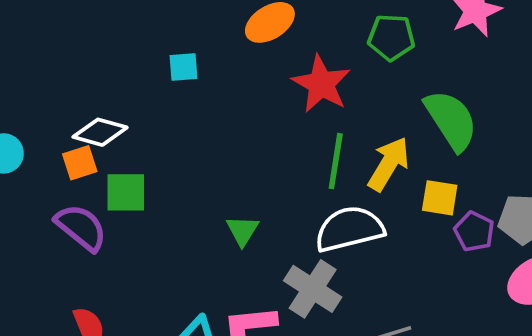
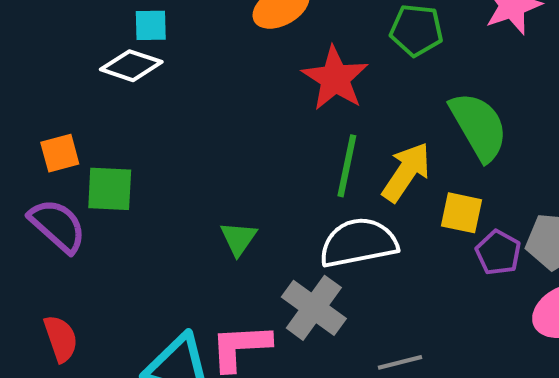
cyan square: (184, 67) -> (151, 25), moved
white diamond: (100, 132) -> (131, 66), moved

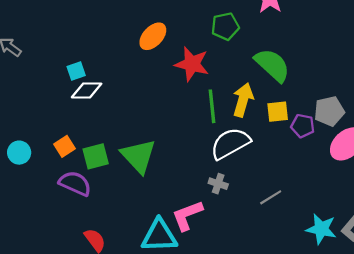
cyan square: (151, 25) -> (76, 71), moved
green triangle: (238, 238) -> (138, 156), moved, size x1.8
gray cross: (314, 308) -> (218, 184), size x0.6

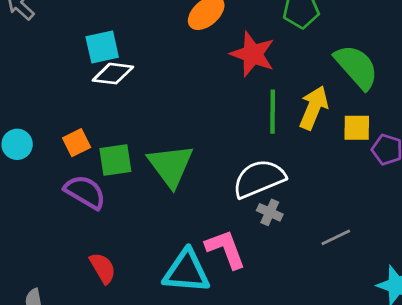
cyan square: (76, 71) -> (102, 47), size x1.4
white semicircle: (230, 143) -> (259, 179), moved
pink L-shape: (187, 215) -> (225, 249), turned 84

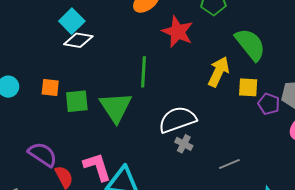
cyan square: (102, 47) -> (72, 21), turned -35
green line: (273, 112) -> (144, 72), moved
orange square: (77, 143) -> (50, 88), turned 30
purple semicircle: (85, 192) -> (43, 154), moved
pink L-shape: (225, 249) -> (97, 167), moved

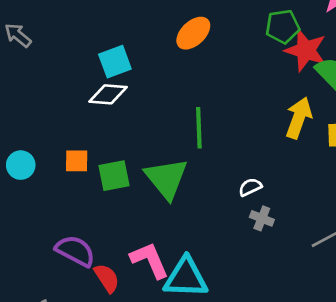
cyan square: (72, 21) -> (115, 62), moved, turned 30
red star: (178, 32) -> (306, 50), moved
white semicircle: (177, 120) -> (250, 187), size x0.5

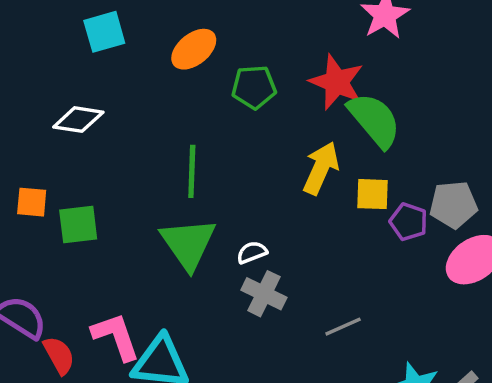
green pentagon: (283, 27) -> (254, 87), moved
cyan square: (115, 62) -> (104, 32), moved
green triangle: (166, 178) -> (188, 244), moved
gray cross: (262, 218) -> (264, 294), size x1.4

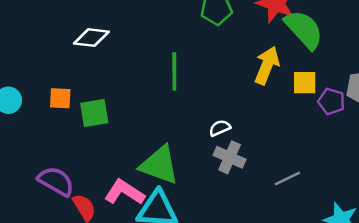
green triangle: (188, 244) -> (159, 165), moved, turned -33
pink L-shape: (116, 336) -> (125, 192), turned -36

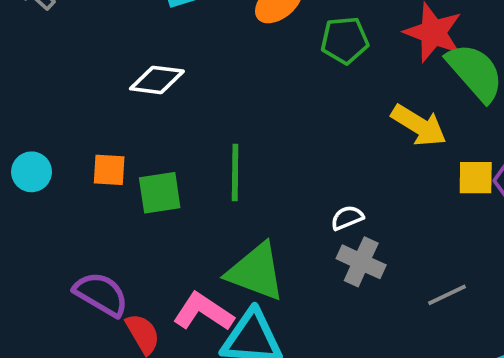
yellow arrow: (267, 66) -> (419, 125), turned 99
green line: (174, 72) -> (235, 172), moved
yellow square: (305, 83) -> (476, 178), moved

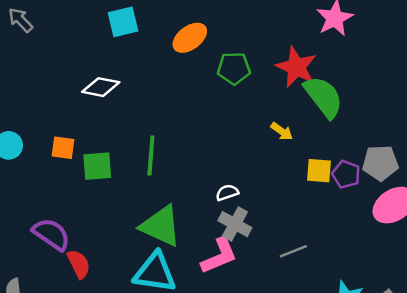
yellow arrow: (419, 125) -> (282, 131), size x0.6
pink L-shape: (203, 312) -> (219, 256), moved, turned 120

